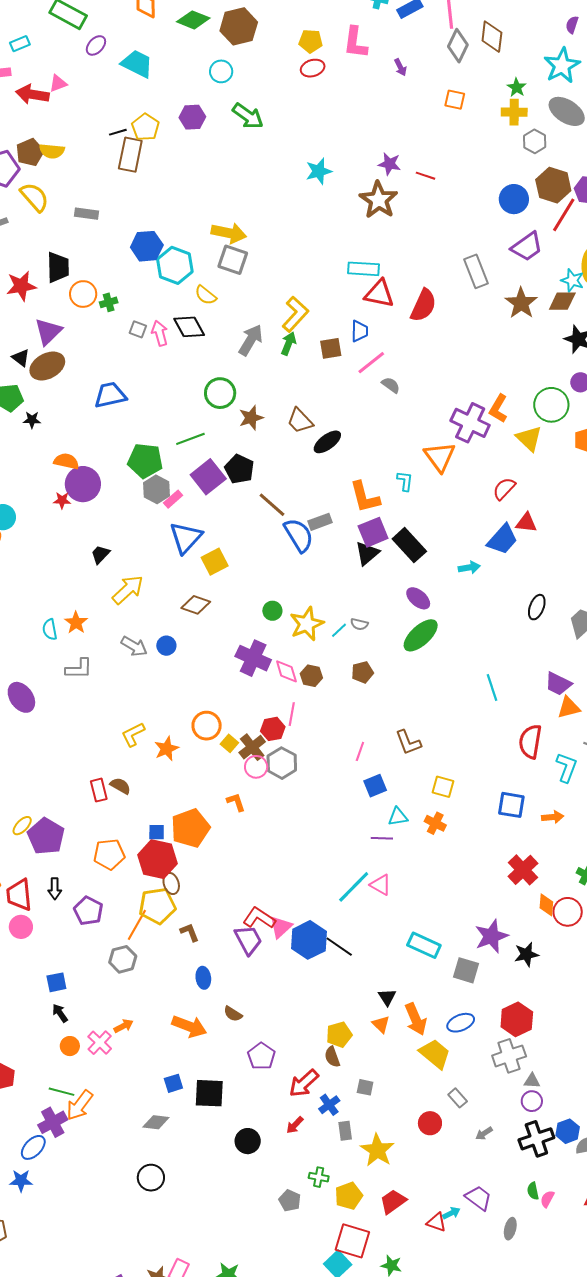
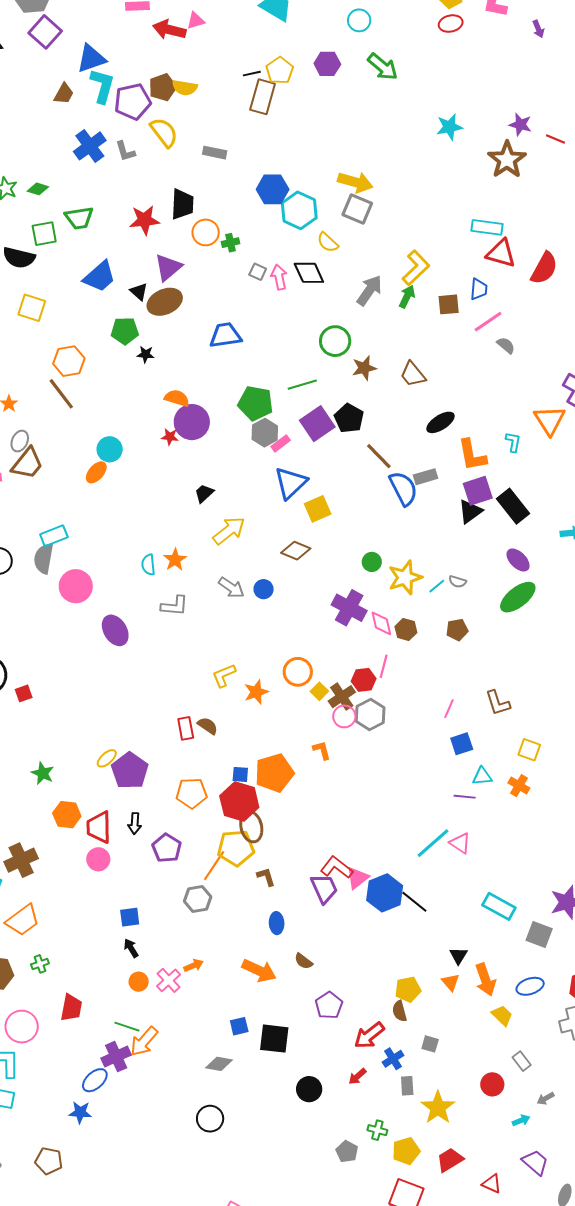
black ellipse: (327, 442) -> (441, 422), moved
brown ellipse: (171, 883) -> (251, 827), size x1.4
yellow trapezoid: (435, 1054) -> (502, 1015), size x0.7
cyan arrow: (451, 1213) -> (521, 1120), moved

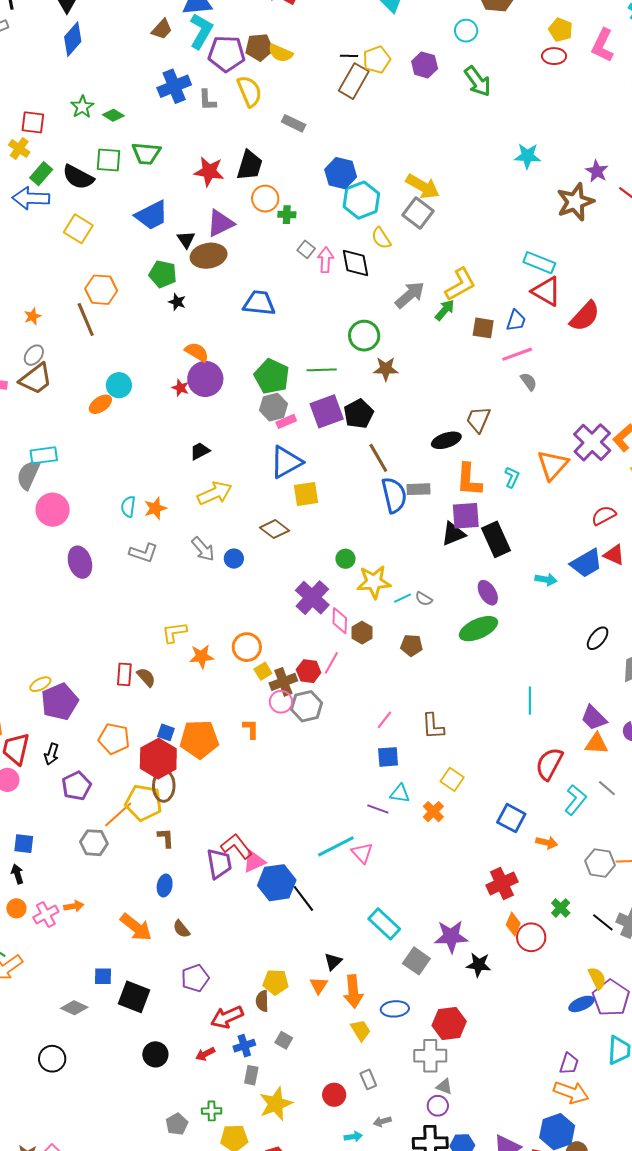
brown trapezoid: (413, 374) -> (478, 419), moved, turned 48
green cross: (377, 1130) -> (212, 1111), turned -30

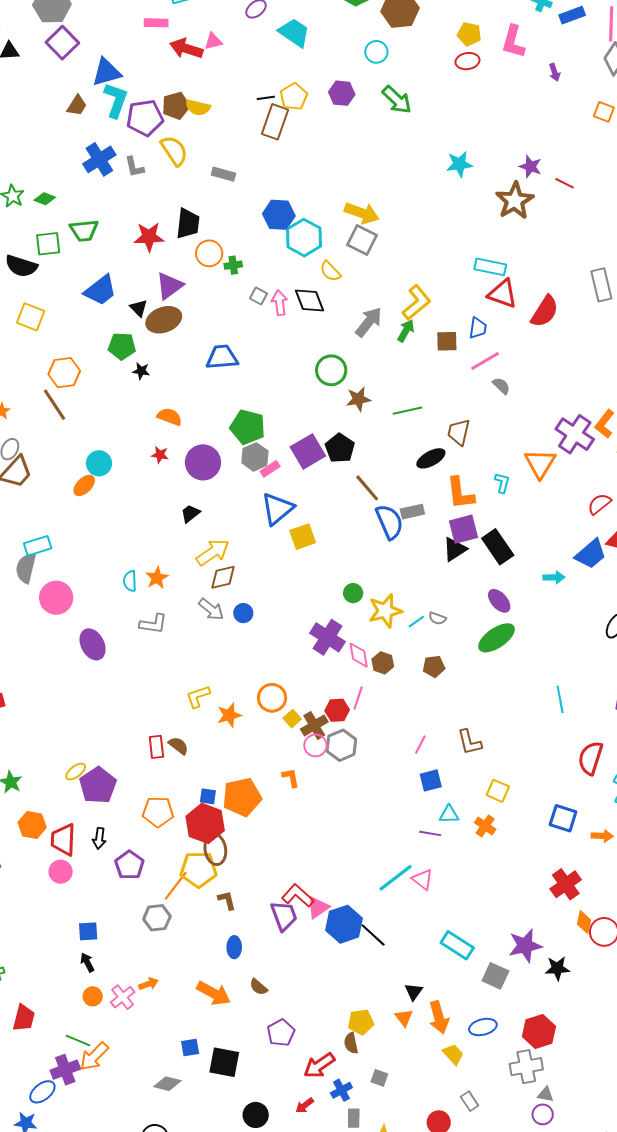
green line: (322, 370) -> (408, 411), moved
purple circle: (205, 379) -> (203, 462), moved
brown diamond: (275, 529) -> (223, 577), moved, turned -40

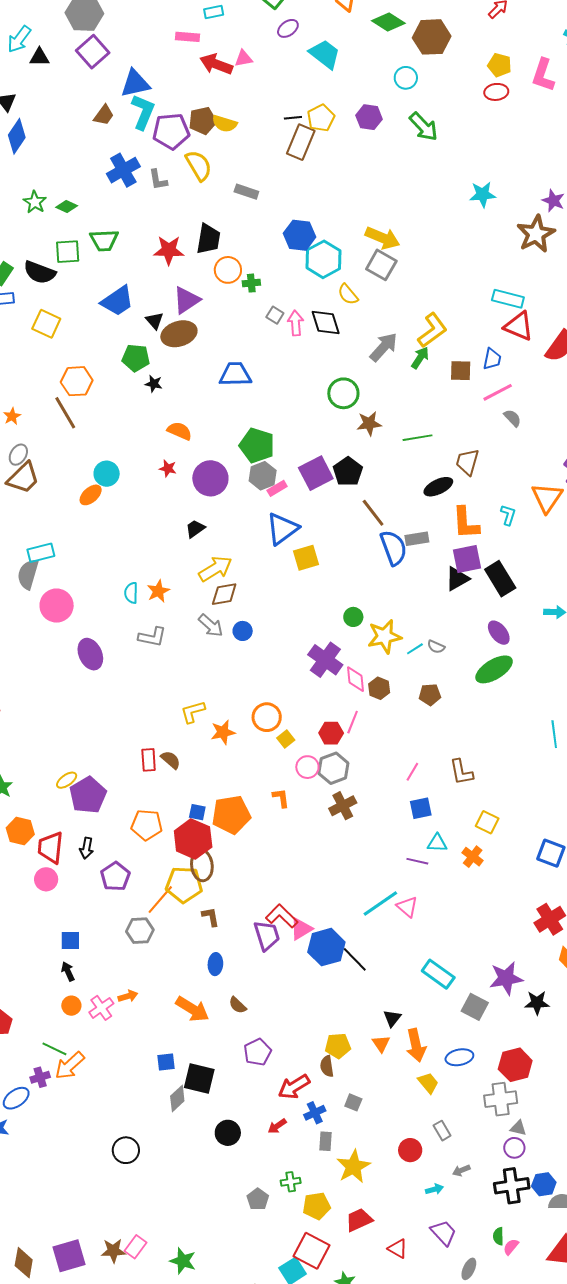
brown cross: (314, 725) -> (343, 806), moved
purple cross: (65, 1070) -> (40, 1077), size x0.7
gray diamond: (167, 1084) -> (177, 1098), moved, turned -60

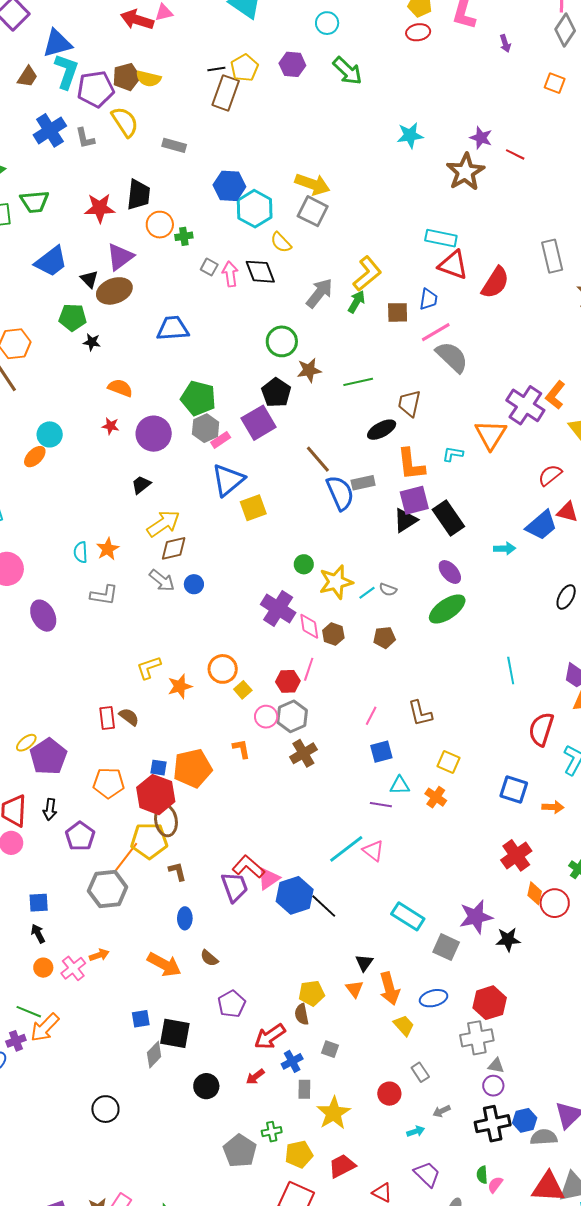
gray semicircle: (512, 418) -> (452, 357), size x1.8
black pentagon: (348, 472) -> (276, 393), moved
cyan L-shape: (508, 515) -> (453, 454), turned -95
gray hexagon: (140, 931) -> (108, 889), size x1.4
gray pentagon: (258, 1199) -> (240, 1151), size x1.5

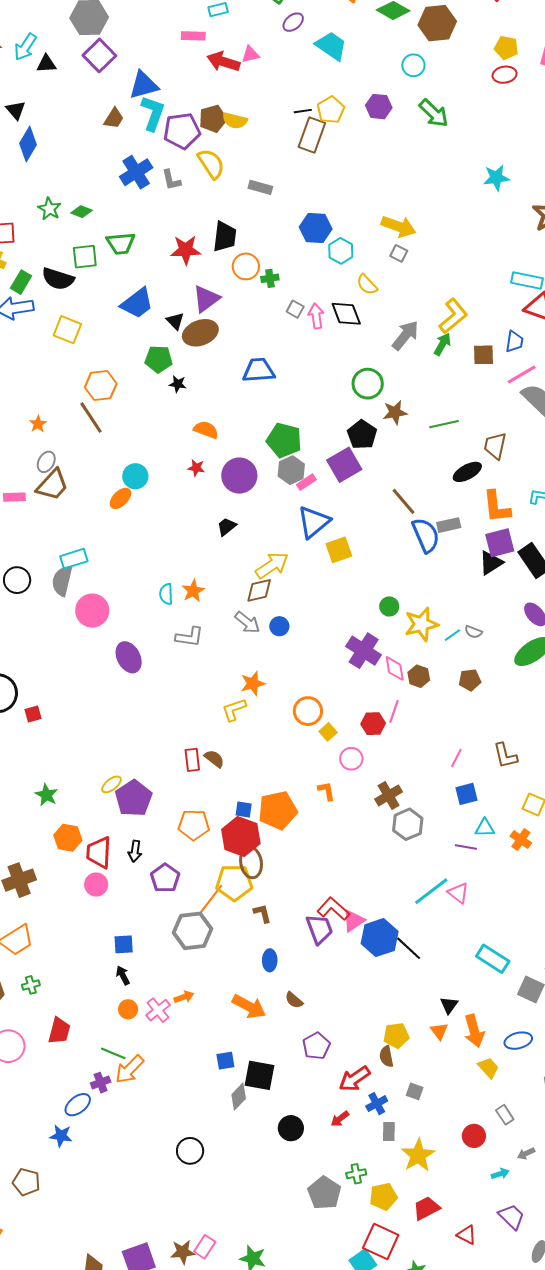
cyan hexagon: (255, 209) -> (341, 251), size x0.7
gray square: (313, 211) -> (399, 253), size x0.6
yellow arrow: (163, 523) -> (272, 565), moved
orange star: (180, 686) -> (253, 683), moved
gray hexagon: (292, 716) -> (408, 824), moved

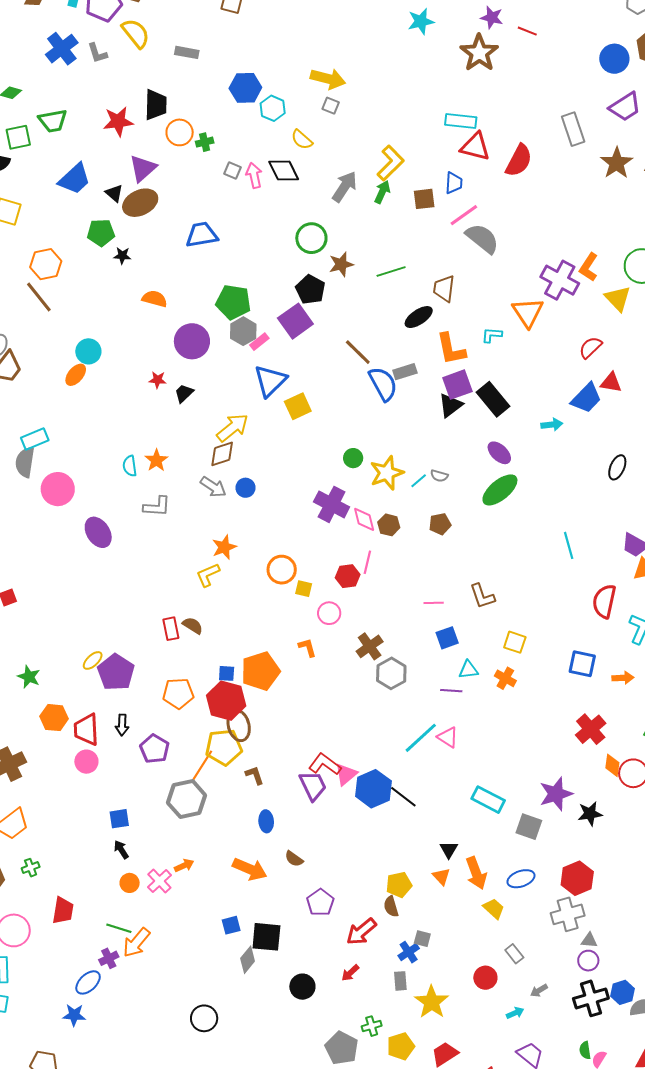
red star: (196, 468) -> (158, 380), moved
yellow square: (328, 732) -> (304, 589), turned -30
pink line: (456, 758) -> (434, 603), turned 66
blue cross: (377, 1104) -> (409, 952), moved

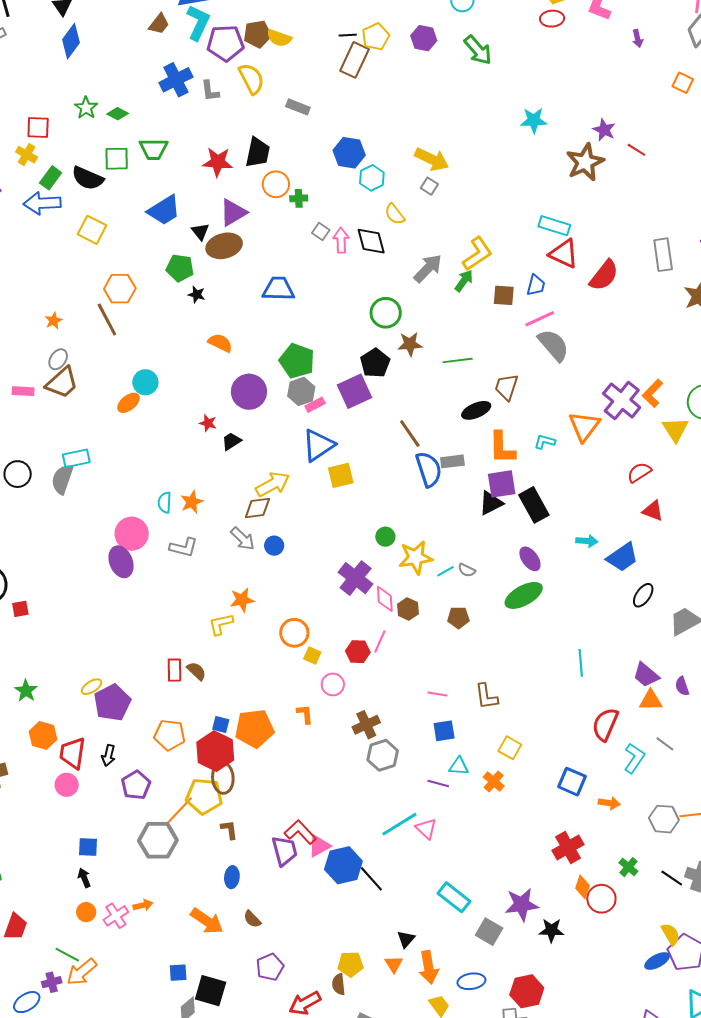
blue trapezoid: (586, 398) -> (623, 557), moved
pink circle: (58, 489) -> (132, 534), moved

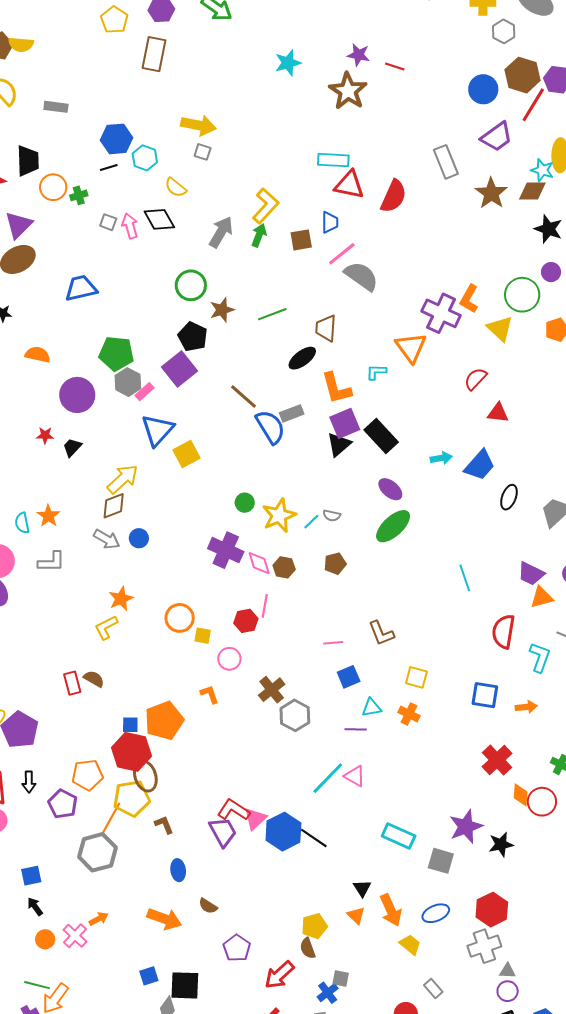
black line: (348, 35) -> (109, 167), moved
brown rectangle: (354, 60) -> (154, 54), moved
orange pentagon: (170, 735) -> (87, 775), moved

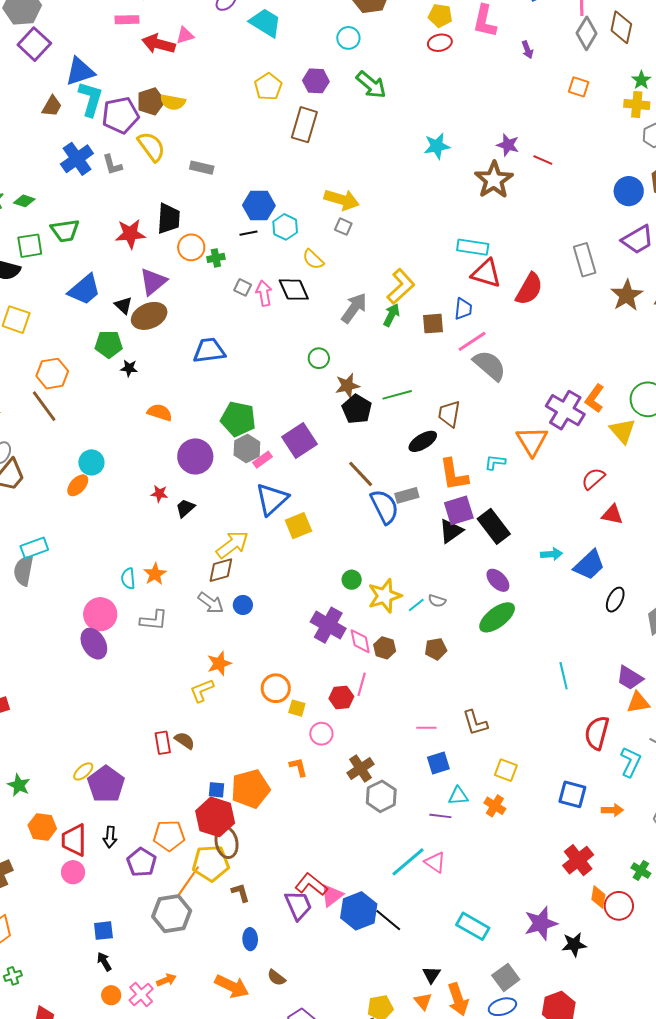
green circle: (191, 285) -> (319, 358), size x0.7
black pentagon: (193, 337) -> (357, 409), moved
gray square: (441, 861) -> (506, 977), moved, turned 32

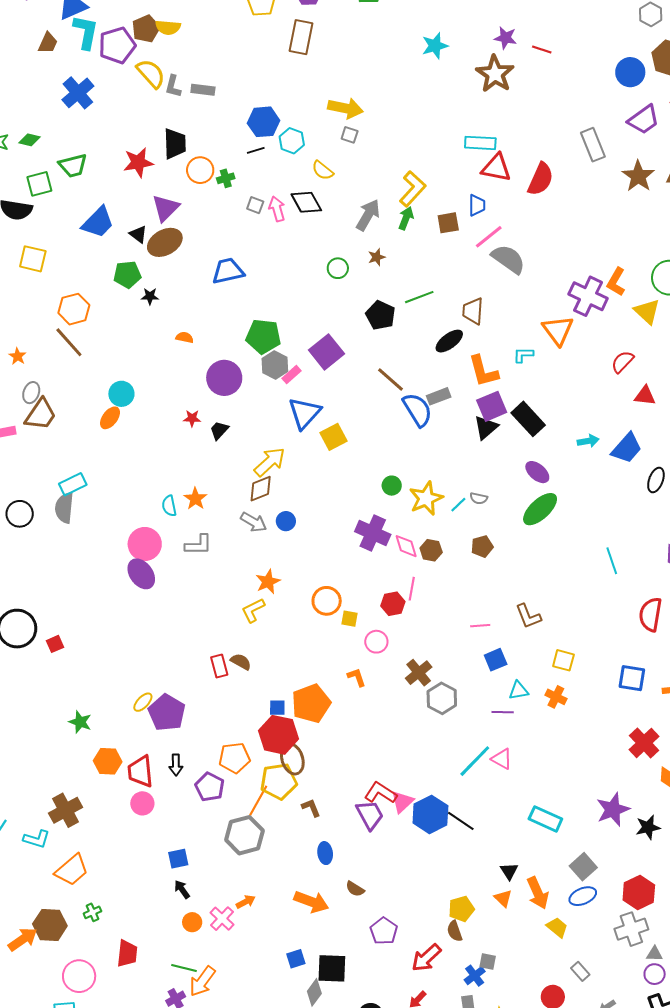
gray L-shape: (112, 165) -> (173, 86), moved, turned 35
brown star: (347, 386) -> (377, 257), moved, size x0.7
orange semicircle: (160, 412) -> (185, 337), size x0.7

